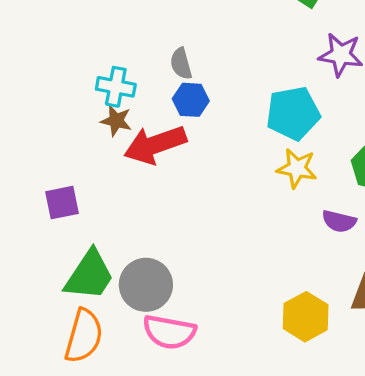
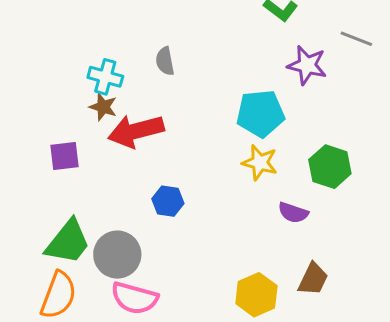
blue hexagon: (191, 100) -> (168, 201), moved
purple square: (62, 203) -> (65, 156), moved

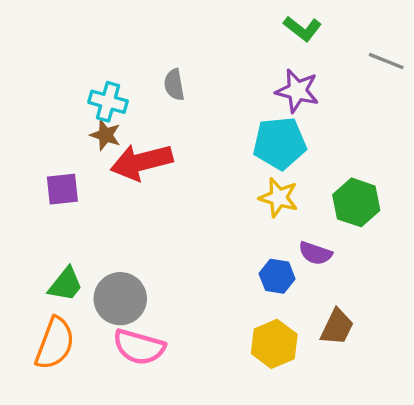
purple star: (307, 65) -> (297, 91), moved
blue hexagon: (168, 201) -> (277, 276), moved
green trapezoid: (68, 242) -> (66, 284), size x0.7

